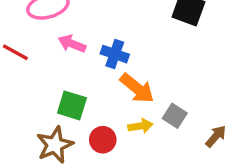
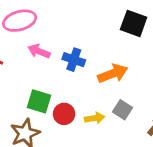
orange arrow: (137, 88) -> (113, 74), moved, turned -60
red circle: (103, 140) -> (64, 114), moved

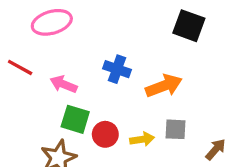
pink arrow: (39, 51) -> (64, 84), moved
gray square: (122, 110) -> (175, 129), turned -30

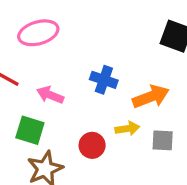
green square: (75, 119) -> (30, 130), moved
yellow arrow: (142, 139) -> (127, 129), moved

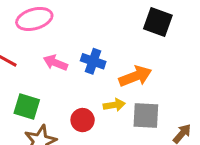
pink arrow: (50, 95) -> (55, 63), moved
gray square: (163, 140) -> (146, 115), size x1.4

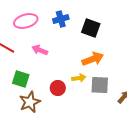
black square: (158, 22) -> (91, 28), moved
blue cross: (93, 61) -> (61, 19), moved, turned -35

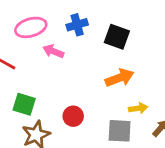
pink arrow: (40, 50) -> (53, 51), moved
yellow arrow: (79, 78) -> (138, 108), moved
gray square: (100, 85) -> (120, 131), moved

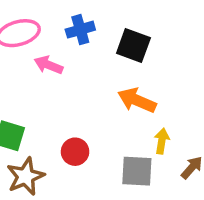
orange arrow: (120, 78) -> (137, 100), turned -136
yellow arrow: (138, 108) -> (162, 141), turned -72

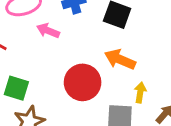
red circle: (75, 152) -> (83, 82), moved, size x1.6

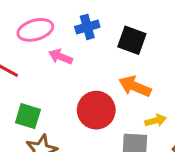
yellow arrow: (140, 92) -> (156, 121), turned 66

